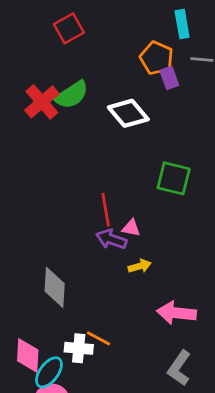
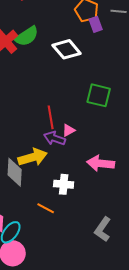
pink triangle: (131, 228) -> (69, 130), turned -40
yellow arrow: (140, 266) -> (33, 157), moved, size x1.8
pink arrow: (176, 313) -> (101, 163), moved
white cross: (79, 348) -> (64, 184), moved

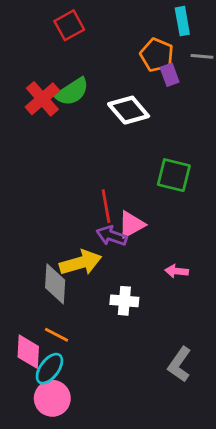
pink triangle: (69, 130) -> (131, 225), size x1.5
pink arrow: (101, 163) -> (177, 271), size x0.6
orange line: (46, 208) -> (57, 335), moved

